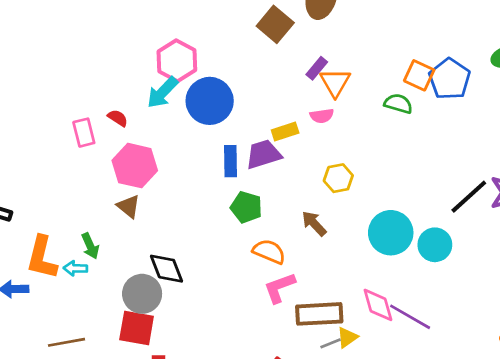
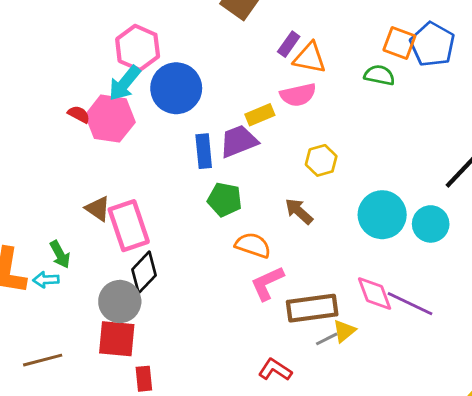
orange triangle: (335, 83) -> (310, 58), turned -44
pink semicircle: (322, 116) -> (298, 95), size x1.4
pink rectangle: (84, 133) -> (129, 226), moved, size x1.6
pink hexagon: (135, 166) -> (110, 119), moved
black diamond: (167, 269) -> (144, 272), turned 69

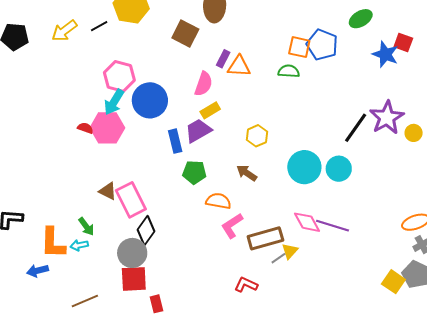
pink semicircle: (298, 95) -> (203, 84), moved, turned -50

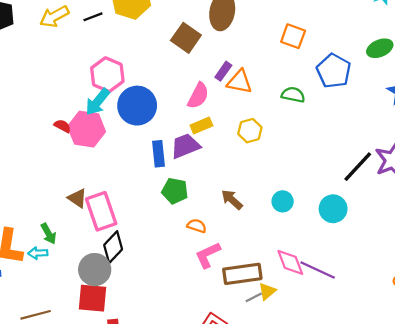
orange square: (299, 47) -> (293, 36), moved
yellow hexagon: (257, 136) -> (250, 131), moved
cyan circle: (304, 167) -> (283, 201), moved, size x0.6
orange semicircle: (218, 201) -> (197, 226), size x0.7

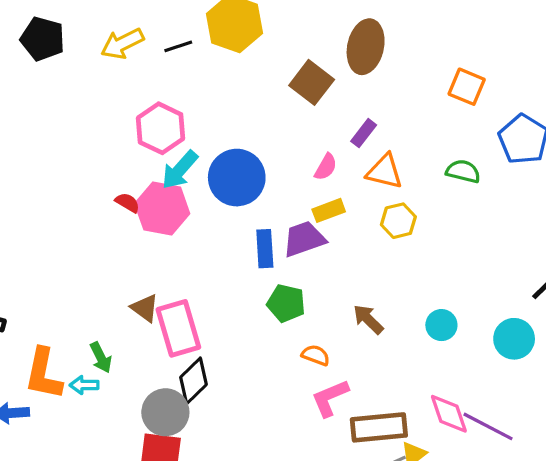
pink hexagon: (107, 75) -> (161, 128), moved
orange triangle: (239, 82) -> (385, 172), moved
pink semicircle: (198, 96) -> (326, 167), size x0.7

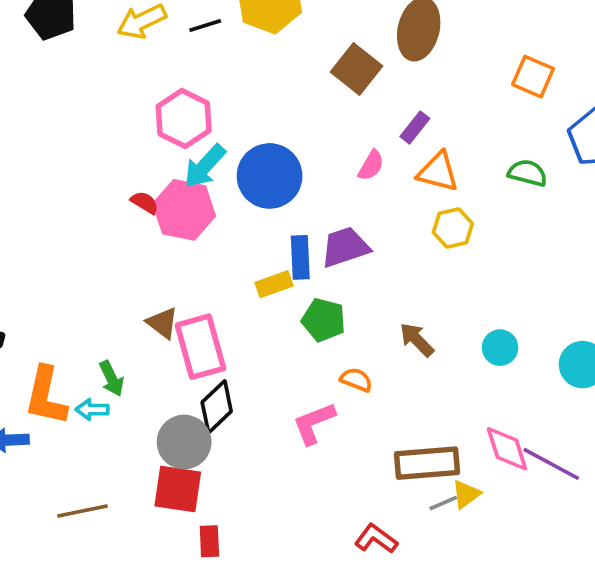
yellow rectangle: (329, 210) -> (274, 284), moved
pink L-shape: (330, 398) -> (314, 423), moved

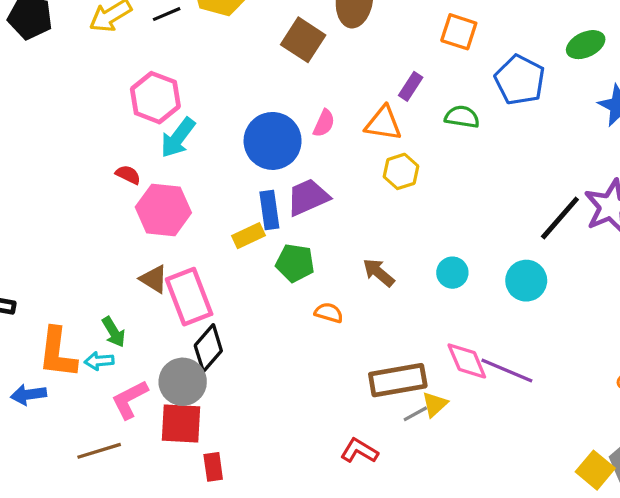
purple rectangle: (415, 128) -> (411, 86), moved
blue circle: (270, 176) -> (273, 141), moved
pink hexagon: (184, 210) -> (163, 210), moved
pink L-shape: (314, 423) -> (130, 399), moved

